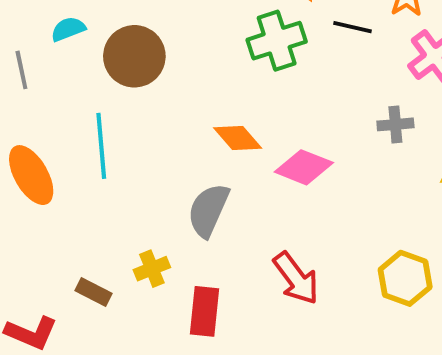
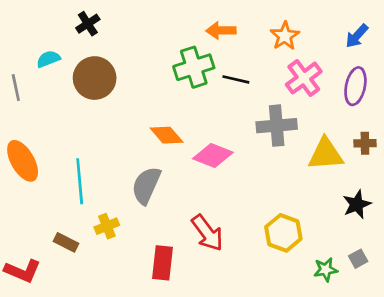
black line: (353, 27) -> (236, 79), moved
gray cross: (395, 124) -> (277, 126), size x1.6
cyan line: (101, 146) -> (80, 181), moved
red rectangle: (205, 311) -> (163, 263), moved

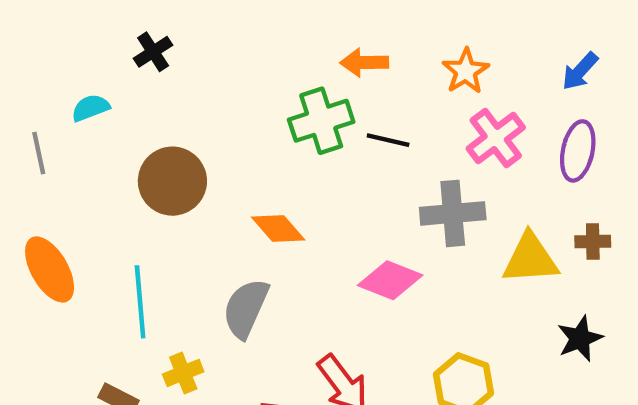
brown circle: (95, 78) -> (172, 181), moved
pink diamond: (213, 155) -> (390, 280), moved

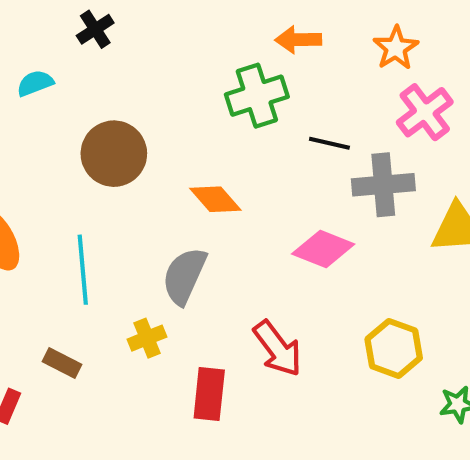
black line: (388, 140) -> (329, 143), moved
yellow cross: (183, 373) -> (147, 338), moved

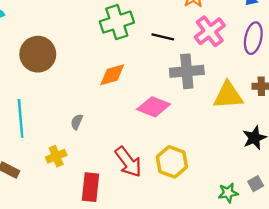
black line: (329, 143) -> (163, 37), moved
orange diamond: (215, 199) -> (112, 75), moved, turned -64
gray semicircle: (184, 276) -> (77, 122), size x0.5
yellow hexagon: (394, 348) -> (172, 162), moved

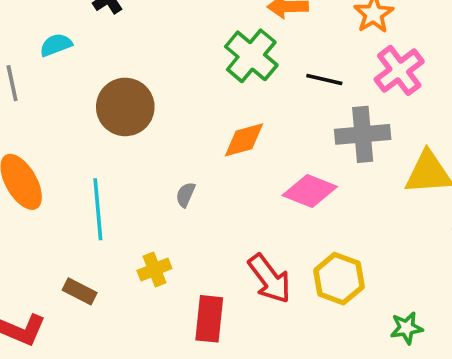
green cross: (117, 22) -> (251, 56), turned -32
gray semicircle: (77, 122) -> (186, 195), moved
green star: (228, 193) -> (407, 328), moved

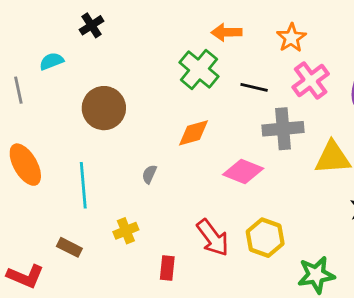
red rectangle: (209, 319) -> (167, 268), size x0.7
green star: (407, 328) -> (316, 275), size x1.5

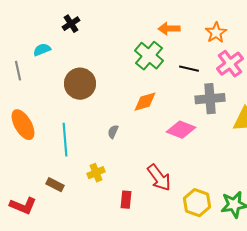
yellow hexagon: (265, 238) -> (197, 203), moved

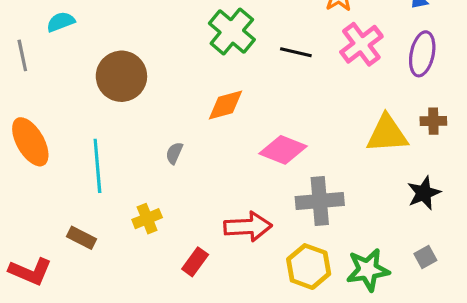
gray cross: (210, 99) -> (320, 201), moved
red arrow: (159, 178) -> (248, 227), turned -56
red rectangle: (126, 200) -> (195, 262), turned 30

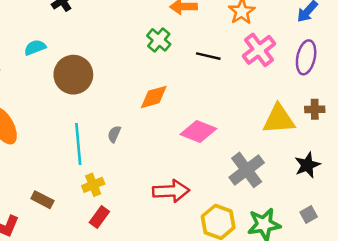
cyan semicircle: (61, 22) -> (35, 47), moved
green cross: (232, 31) -> (159, 40), size x0.7
cyan line: (97, 166) -> (78, 144), moved
gray cross: (320, 201) -> (247, 170), moved, turned -32
red rectangle: (195, 262) -> (99, 217), moved

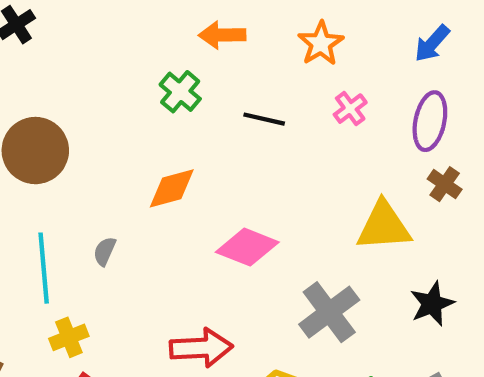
pink cross: (259, 50) -> (350, 109), size x0.6
brown cross: (315, 109) -> (445, 184), moved, turned 36

